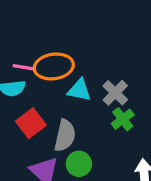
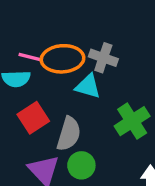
gray cross: (115, 93) -> (103, 58), moved, turned -30
green cross: (123, 119) -> (132, 121), size x1.4

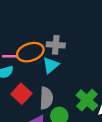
cyan triangle: (88, 86) -> (51, 65), turned -42
green cross: (132, 121) -> (87, 100), moved

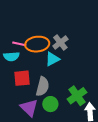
gray cross: (56, 45) -> (60, 43), turned 35
red square: (21, 94) -> (22, 78), turned 30

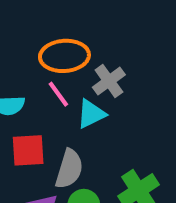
pink line: (19, 44) -> (58, 94), moved, turned 40
orange ellipse: (37, 44) -> (64, 56), moved

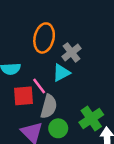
orange ellipse: (64, 56) -> (44, 38), turned -72
pink line: (58, 94) -> (39, 86), moved

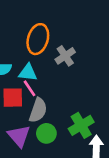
cyan triangle: (61, 73) -> (28, 73), moved, turned 30

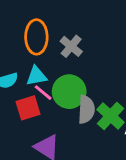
gray semicircle: (38, 110) -> (86, 109), moved
green circle: (46, 133) -> (69, 92), moved, size x1.5

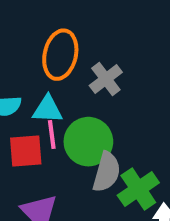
pink line: (43, 93) -> (52, 135), turned 30

